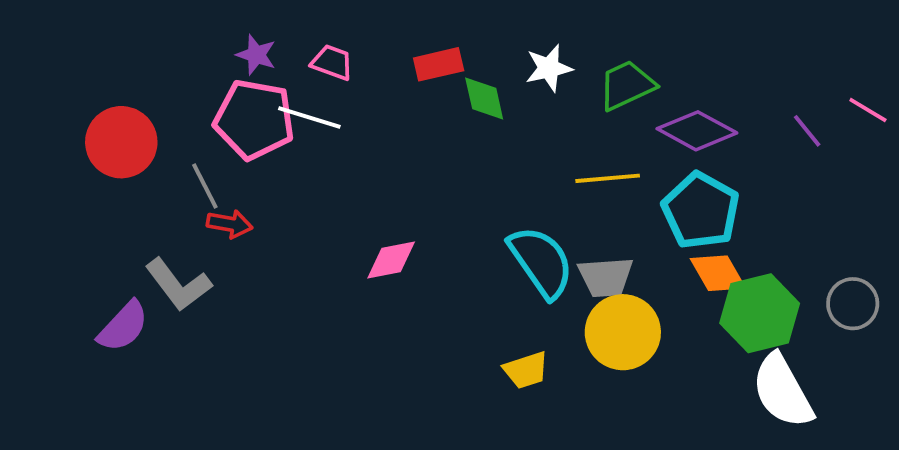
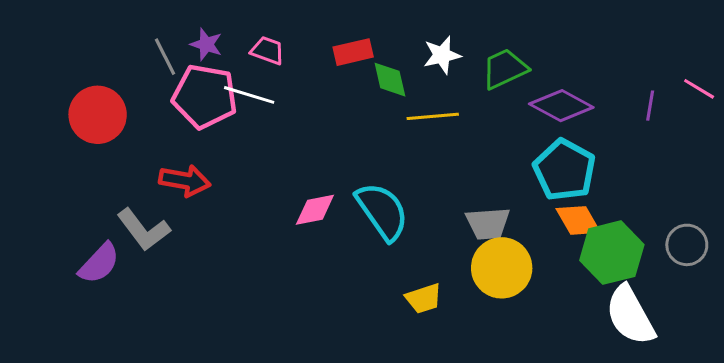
purple line: (807, 131) -> (650, 106), turned 48
yellow line: (608, 178) -> (433, 116), moved
gray line: (205, 186) -> (165, 57), moved
red arrow: (230, 224) -> (185, 181), size x1.4
cyan semicircle: (541, 262) -> (382, 211), moved

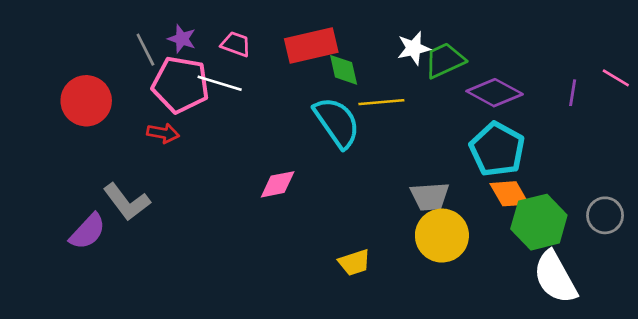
red rectangle: (353, 52) -> (311, 46), size x1.5
white star: (442, 55) -> (414, 48), moved
red arrow: (185, 181) -> (163, 133), moved, size x0.7
cyan semicircle: (382, 211) -> (337, 122), moved
yellow trapezoid: (424, 298) -> (354, 262), moved

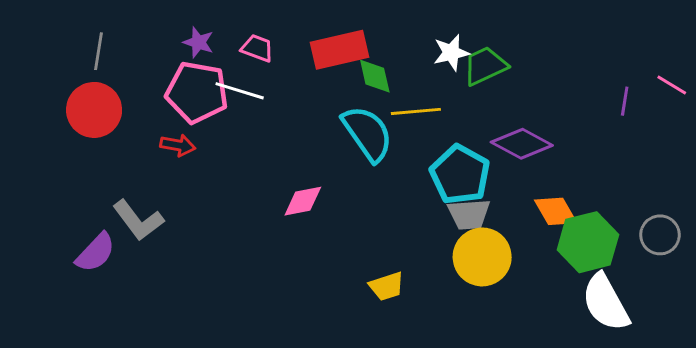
gray line: (145, 50) -> (98, 51), moved, turned 36
purple diamond: (495, 93) -> (522, 144), moved
cyan pentagon: (497, 149) -> (460, 175), moved

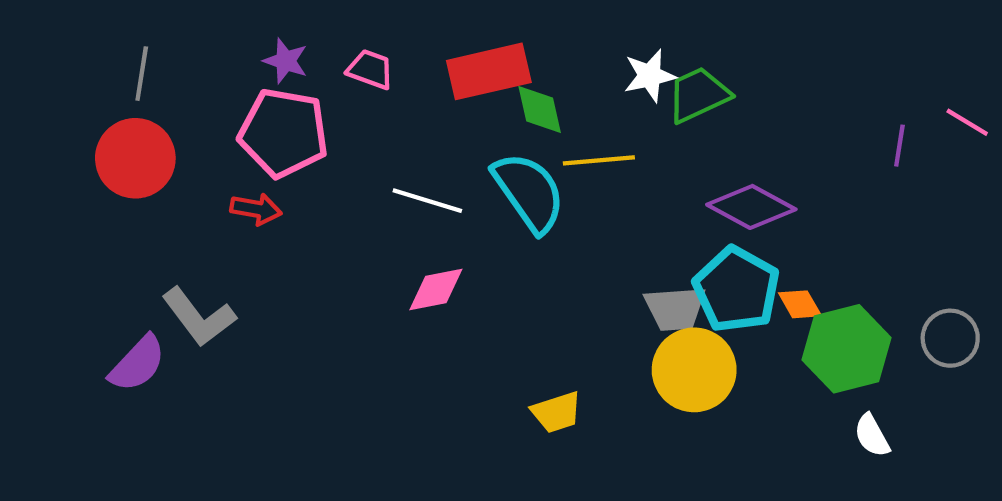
white line: (240, 91) -> (427, 201), moved
cyan pentagon: (460, 175) -> (736, 289), moved
orange diamond: (556, 211) -> (800, 304), size x0.7
white semicircle: (606, 302) -> (872, 436), size x0.5

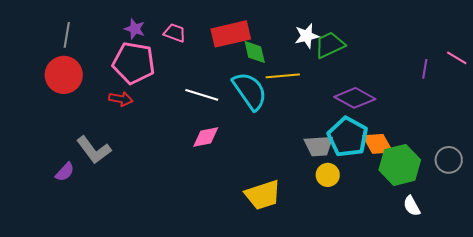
orange diamond: (800, 304) -> (378, 144), size x1.5
purple semicircle: (137, 364) -> (65, 172), size x0.7
yellow circle: (694, 370) -> (328, 175), size x0.6
yellow trapezoid: (557, 412) -> (263, 195), size x1.5

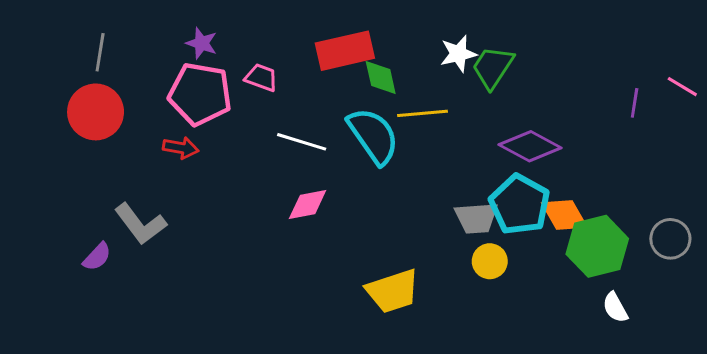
pink trapezoid: (175, 33) -> (261, 78), moved
green trapezoid: (330, 45) -> (493, 67), turned -32

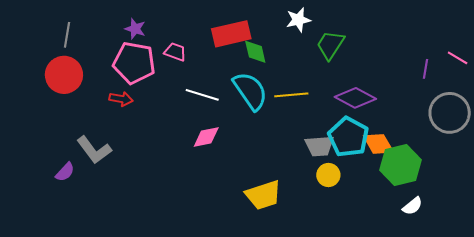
white star: (458, 54) -> (298, 20), moved
yellow line: (423, 113) -> (291, 95), moved
gray circle: (670, 239) -> (450, 113), moved, size x1.5
white semicircle: (615, 308) -> (413, 206), turned -100

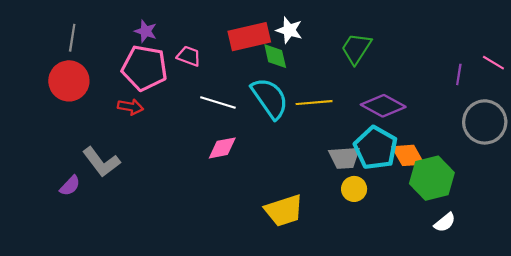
white star: (298, 20) -> (289, 30), moved, turned 30

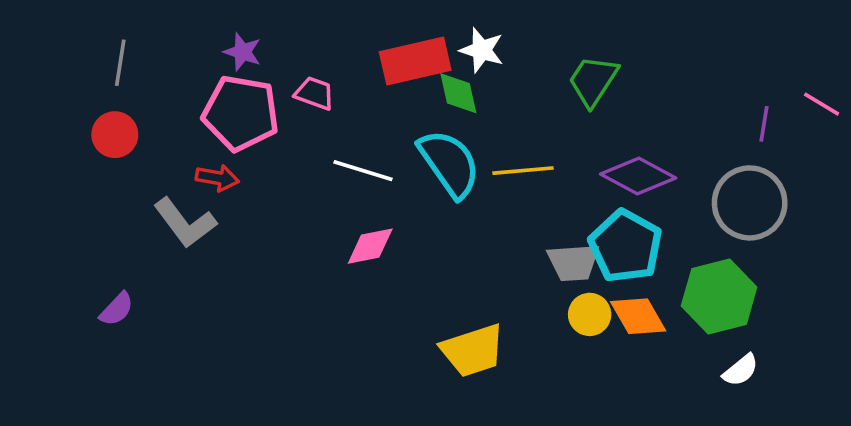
red circle: (69, 81) -> (115, 135), size x0.7
gray circle: (485, 122) -> (750, 203), moved
orange diamond: (408, 155) -> (638, 316), moved
gray L-shape: (101, 162) -> (185, 223), moved

